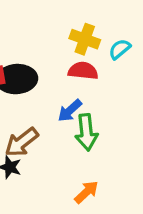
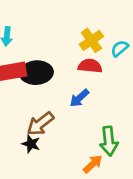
yellow cross: (85, 39) -> (91, 40), turned 35
green arrow: (86, 132) -> (109, 141), moved

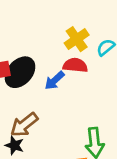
black ellipse: (36, 73) -> (20, 72), turned -44
blue arrow: (79, 98) -> (55, 80), moved

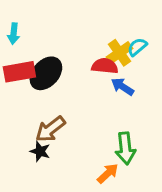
yellow cross: (77, 39) -> (120, 53), moved
blue arrow: (55, 80) -> (122, 87), moved, turned 75

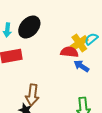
black ellipse: (46, 73) -> (29, 27), moved
brown arrow: (50, 129) -> (32, 95), turned -45

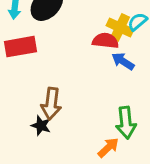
yellow cross: (79, 43) -> (120, 28), turned -30

